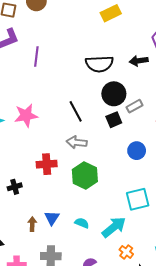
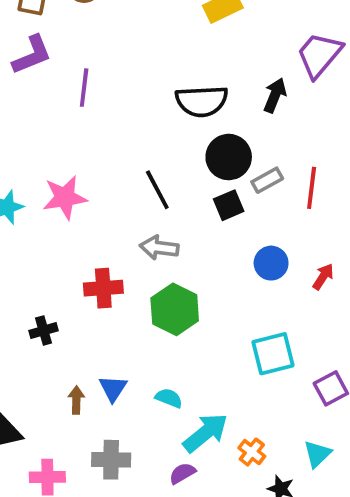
black arrow: (139, 61) -> (275, 95), turned 120
cyan arrow: (114, 227) -> (206, 433), moved

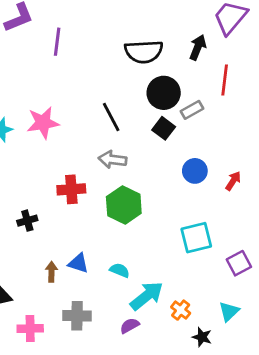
red line: (312, 188) -> (225, 80), moved
black square: (229, 205) -> (164, 128), turned -30
blue triangle: (113, 388) -> (78, 263), turned -45

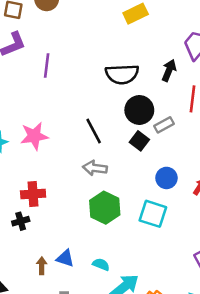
red cross: (71, 189) -> (33, 194), moved
cyan square: (196, 238) -> (153, 214), moved, turned 32

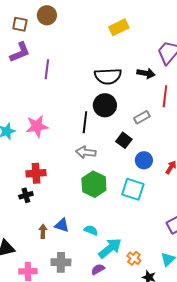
black arrow: (169, 70) -> (146, 73), turned 78
black circle: (139, 110) -> (105, 105), moved
black line: (94, 131) -> (85, 122), turned 35
black square: (139, 141) -> (124, 140), moved

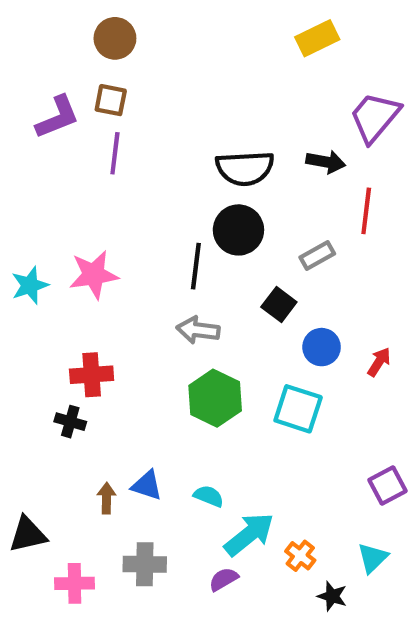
brown square: (20, 24) -> (111, 100), moved
yellow rectangle: (119, 27) -> (317, 38), moved
black cross: (26, 195) -> (70, 422), turned 32

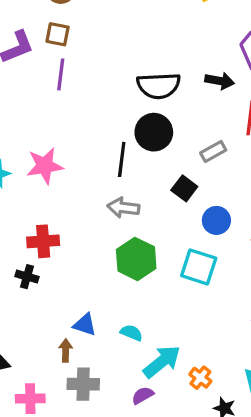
brown arrow: (106, 498) -> (66, 350), moved

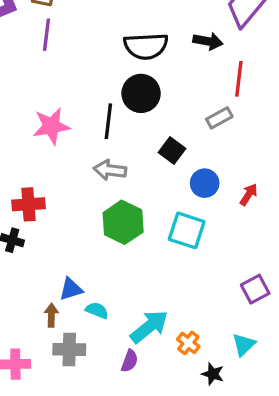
gray rectangle: (213, 151) -> (219, 118), moved
pink star: (45, 166) -> (51, 126), moved
blue triangle: (85, 325) -> (71, 289), turned -35
cyan semicircle: (131, 333) -> (97, 310), moved
purple semicircle: (143, 395) -> (130, 361), turned 140

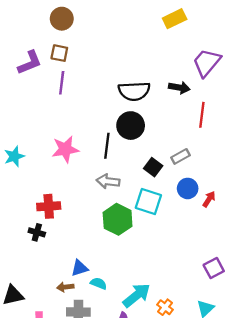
gray rectangle: (219, 118) -> (180, 156), moved
blue circle: (205, 183) -> (188, 188), moved
cyan square: (187, 230) -> (148, 202), moved
brown arrow: (51, 315) -> (65, 287), turned -98

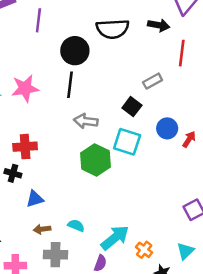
black circle: (131, 126) -> (75, 51), moved
black line: (107, 146) -> (70, 85), moved
pink star: (65, 149) -> (25, 88), moved
gray rectangle: (180, 156) -> (153, 81), moved
blue triangle: (80, 268) -> (35, 199), moved

